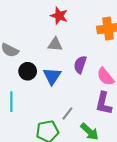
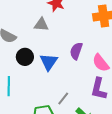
gray triangle: (55, 44) -> (41, 24), moved

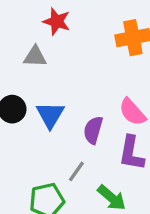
purple semicircle: (76, 51) -> (93, 130), moved

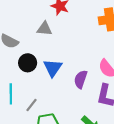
gray line: (76, 171) -> (31, 105), moved

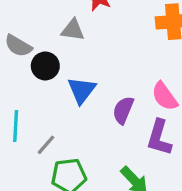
black circle: (28, 63) -> (45, 66), moved

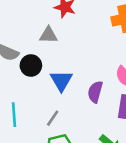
gray line: (46, 145) -> (53, 118), moved

